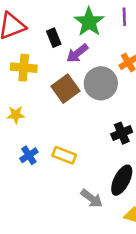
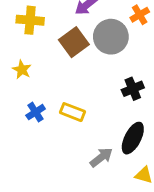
yellow star: (16, 115) -> (22, 70), turned 30
gray arrow: (92, 198) -> (101, 157), turned -75

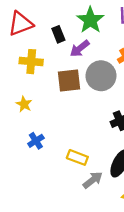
brown square: (74, 42) -> (69, 80), turned 30
yellow rectangle: (73, 112) -> (77, 157), moved

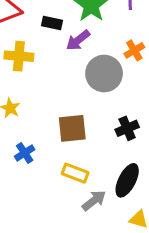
black rectangle: (58, 34) -> (52, 23), turned -56
brown square: (69, 80) -> (72, 128), moved

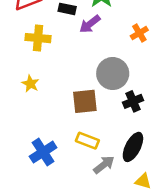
gray circle: (104, 74) -> (113, 74), moved
blue cross: (25, 153) -> (43, 152), moved, size x1.5

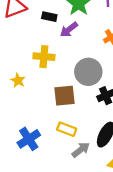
yellow cross: (38, 38) -> (44, 57), moved

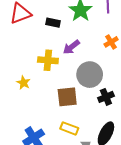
purple arrow: (69, 30) -> (71, 47), moved

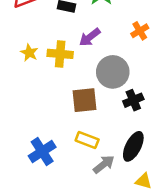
yellow star: (23, 83) -> (29, 53), moved

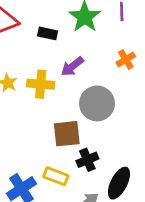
black cross: (133, 100) -> (87, 160), moved
yellow rectangle: (87, 140) -> (56, 176), moved

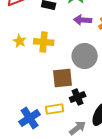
purple arrow: (72, 66) -> (83, 20), moved, turned 42
yellow rectangle: (56, 176) -> (55, 109), turned -30

